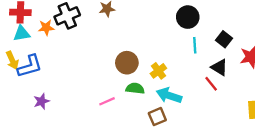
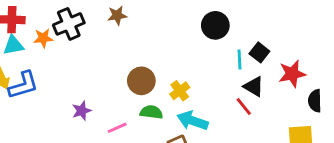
cyan line: (195, 45) -> (240, 60), moved
purple star: (41, 101) -> (82, 111), moved

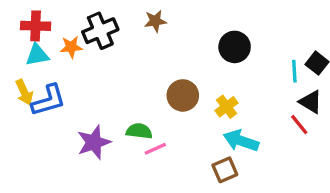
black circle: (215, 25) -> (235, 47), moved
purple star: (82, 111) -> (94, 142), moved, size x1.5
green semicircle: (151, 112) -> (139, 131), moved

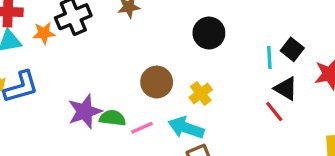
cyan arrow: (241, 141) -> (186, 128), moved
purple star: (94, 142) -> (85, 111), moved
pink line: (155, 149) -> (142, 128), moved

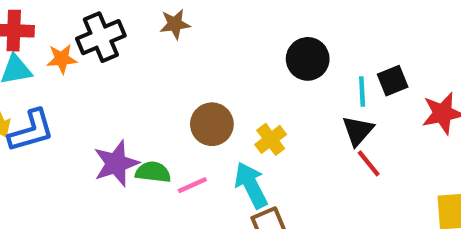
black circle: (209, 33) -> (308, 59), moved
black square: (292, 49) -> (393, 81), turned 30
black triangle: (286, 89) -> (358, 131), moved, turned 40
cyan arrow: (186, 128) -> (251, 185), turned 44

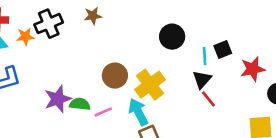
yellow cross: (271, 139) -> (150, 85), size x1.6

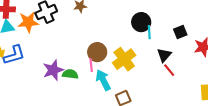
orange star: (25, 37) -> (28, 22), size x1.5
cyan line: (205, 56) -> (149, 32), moved
pink line: (103, 112) -> (91, 65), moved, turned -72
cyan arrow: (138, 112) -> (103, 80), moved

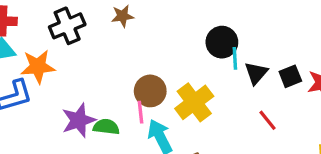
orange star: (28, 22) -> (38, 67), moved
black square: (180, 32) -> (290, 76), moved
black triangle: (164, 55) -> (256, 73), moved

